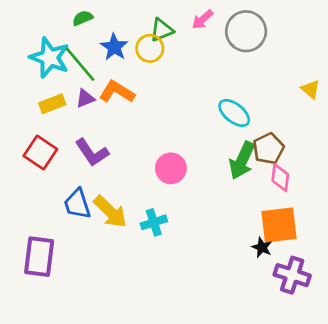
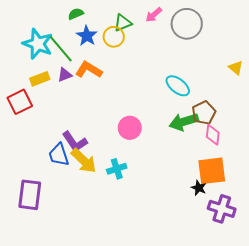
green semicircle: (83, 18) -> (76, 14), moved
red square: (40, 152) -> (20, 102), moved, turned 30
purple L-shape: (92, 152) -> (75, 142), moved
green arrow: (242, 160) -> (184, 122), turned 48

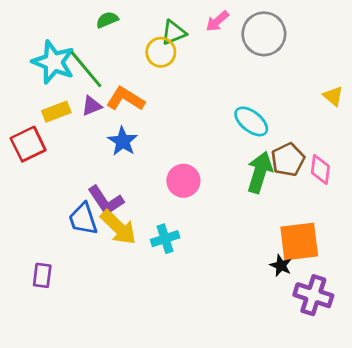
blue star: (87, 36) -> (123, 141), moved
green arrow: (184, 122) -> (260, 172), turned 124
pink diamond: (213, 135) -> (320, 169), moved
purple rectangle: (30, 195) -> (42, 275), size x0.6

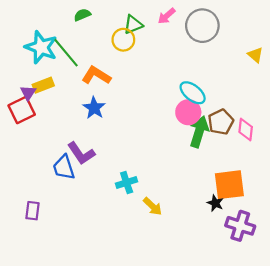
yellow triangle: (333, 96) -> (255, 55), moved
purple triangle: (92, 106) -> (28, 93), moved, turned -35
pink circle: (183, 181) -> (188, 112), moved
yellow arrow: (118, 227) -> (153, 206), moved, size x0.7

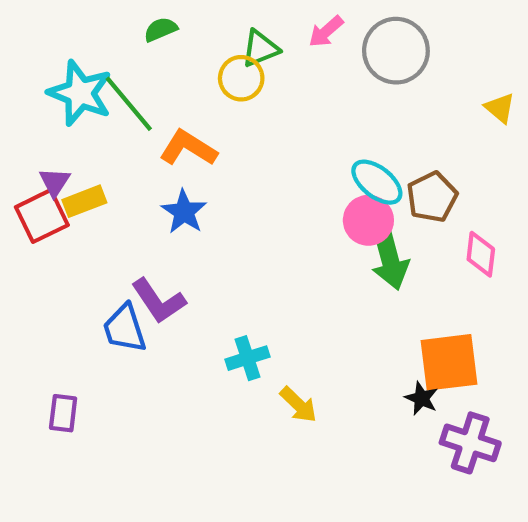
yellow rectangle: (43, 85) -> (84, 201), moved
brown pentagon: (221, 122) -> (432, 197), moved
green arrow: (199, 132) -> (390, 258), turned 148

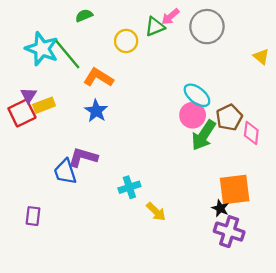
green triangle: (260, 49) -> (155, 27), moved
brown pentagon: (432, 197) -> (229, 117), moved
green arrow: (390, 258) -> (204, 135), turned 48
purple L-shape: (158, 301) -> (83, 157), turned 140
purple cross: (470, 443) -> (229, 232), moved

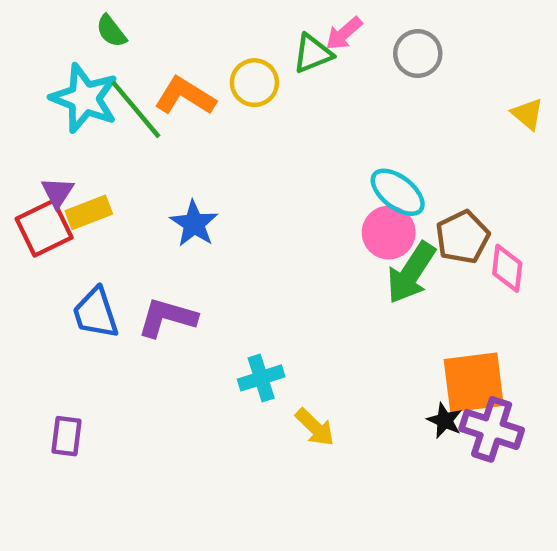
green semicircle: (84, 16) -> (111, 31), moved, turned -105
gray circle: (207, 27) -> (418, 54), size x0.7
orange L-shape: (98, 78) -> (185, 96), moved
blue trapezoid: (65, 172) -> (96, 313), moved
purple cross: (229, 232) -> (492, 429), moved

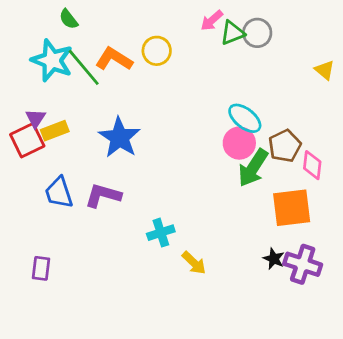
green triangle: (313, 54) -> (232, 33), moved
blue star: (194, 224) -> (120, 138), size x1.4
orange square: (474, 382) -> (292, 208), moved

